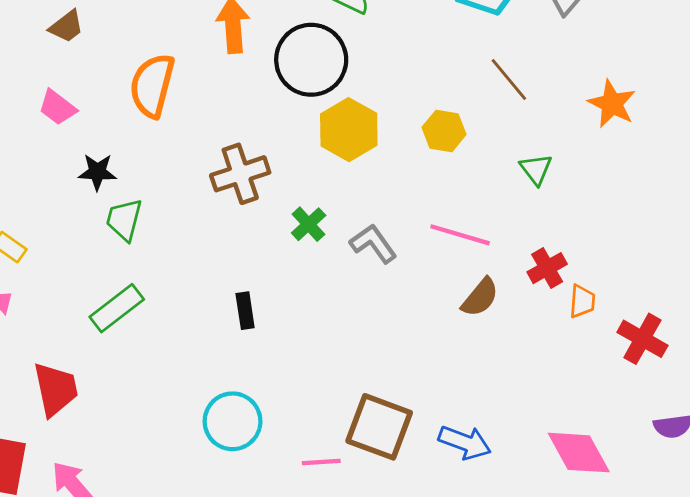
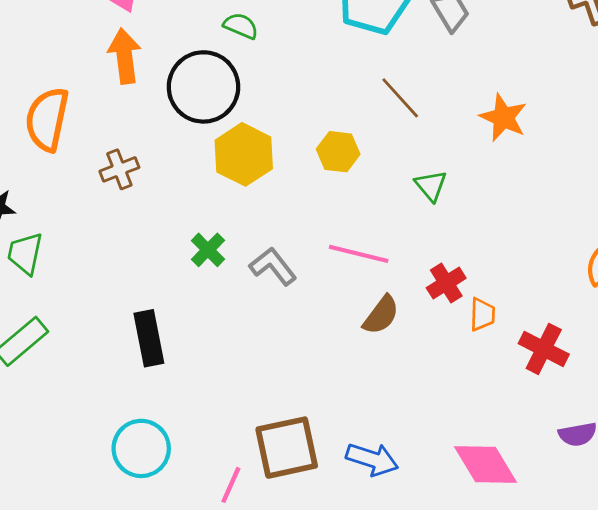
brown cross: (240, 174) -> (119, 169), moved, size x0.7
black rectangle: (245, 311) -> (149, 338), size x1.5
brown square: (379, 427) -> (287, 448), turned -30
pink line: (321, 462) -> (231, 485), turned -60

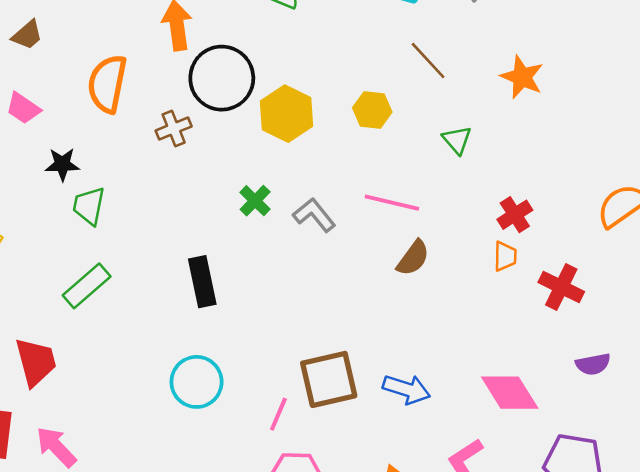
black circle: (203, 87) -> (222, 78), moved
red cross: (446, 283) -> (515, 215), moved

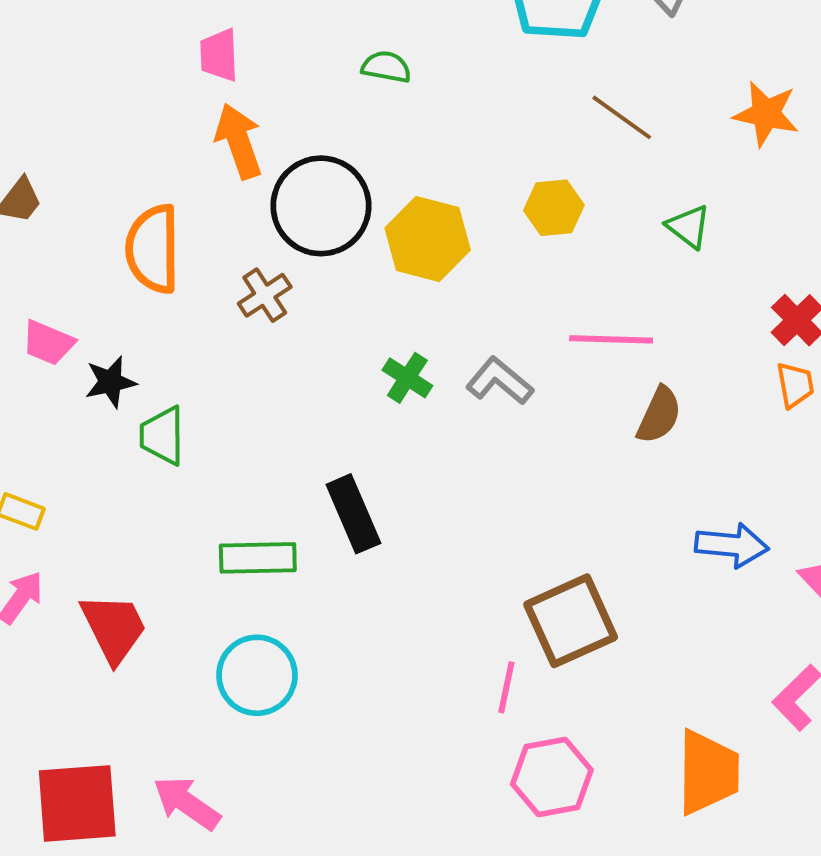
pink trapezoid: (23, 108) -> (48, 343), moved
green rectangle: (87, 286) -> (258, 558), moved, turned 51
red trapezoid: (36, 362) -> (114, 628), moved
cyan circle: (197, 382) -> (257, 675), moved
blue arrow: (407, 389) -> (732, 545), moved

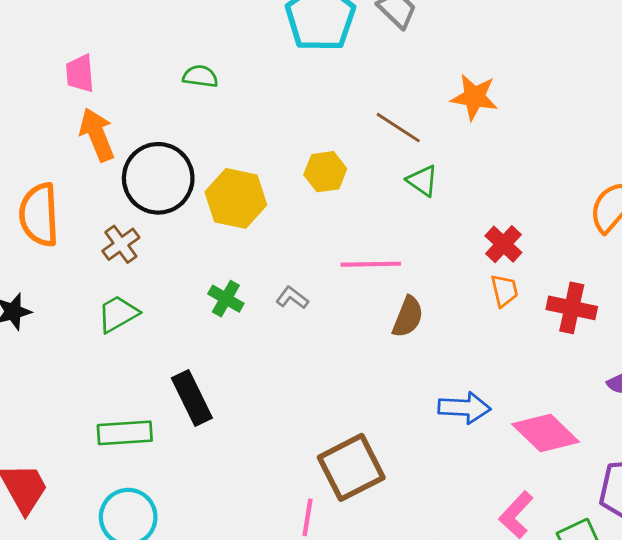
brown line: (622, 117) -> (398, 128), moved
gray L-shape: (500, 381) -> (292, 298), size x0.7
green trapezoid: (162, 436) -> (118, 314), moved, turned 63

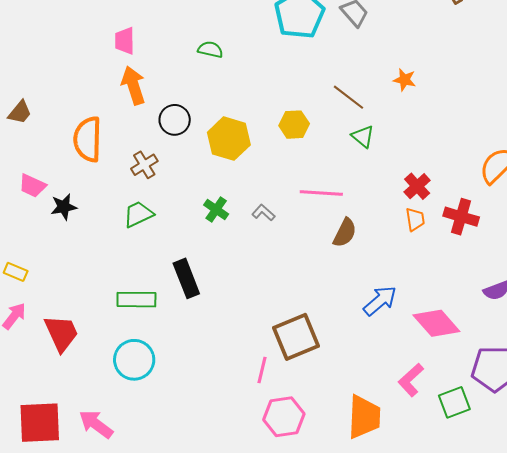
orange star: (474, 97) -> (405, 80), size x0.7
black circle: (158, 178) -> (175, 120), size x0.6
red cross: (572, 308) -> (461, 217), moved
blue arrow: (464, 408) -> (380, 301), turned -48

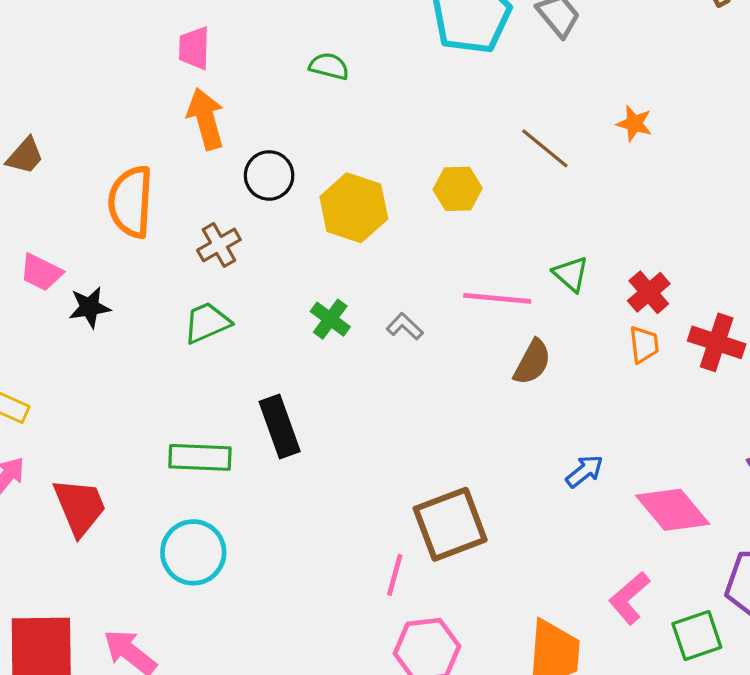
green triangle: (363, 136) -> (571, 274), moved
blue arrow: (380, 301) -> (585, 471), size x0.7

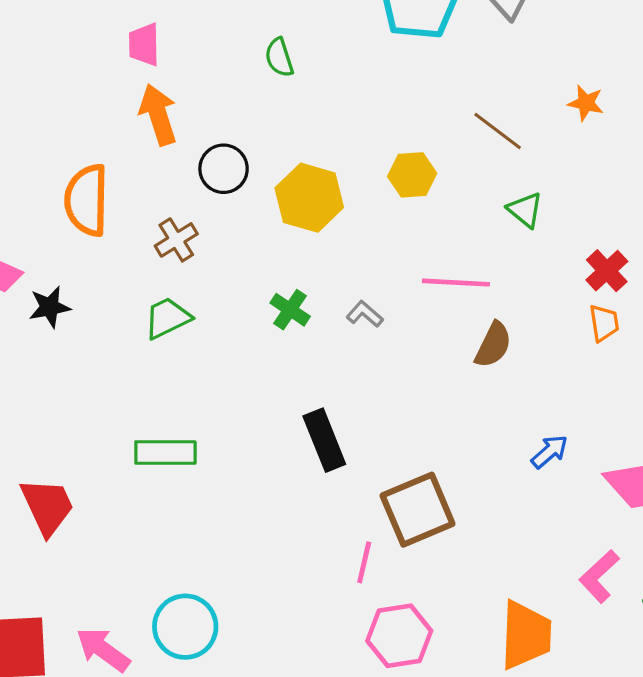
green semicircle: (329, 66) -> (279, 57), turned -120
green triangle: (571, 274) -> (525, 210), moved
black rectangle: (280, 427) -> (324, 440), moved
cyan circle: (193, 552) -> (185, 627), moved

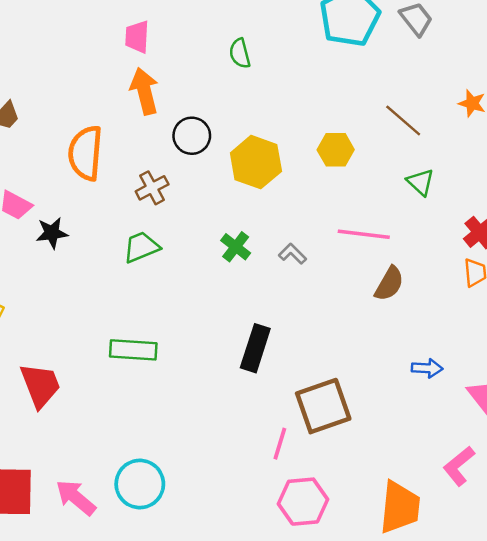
black rectangle: (324, 440) -> (255, 348), turned 36
blue arrow: (550, 452) -> (427, 368), turned 40

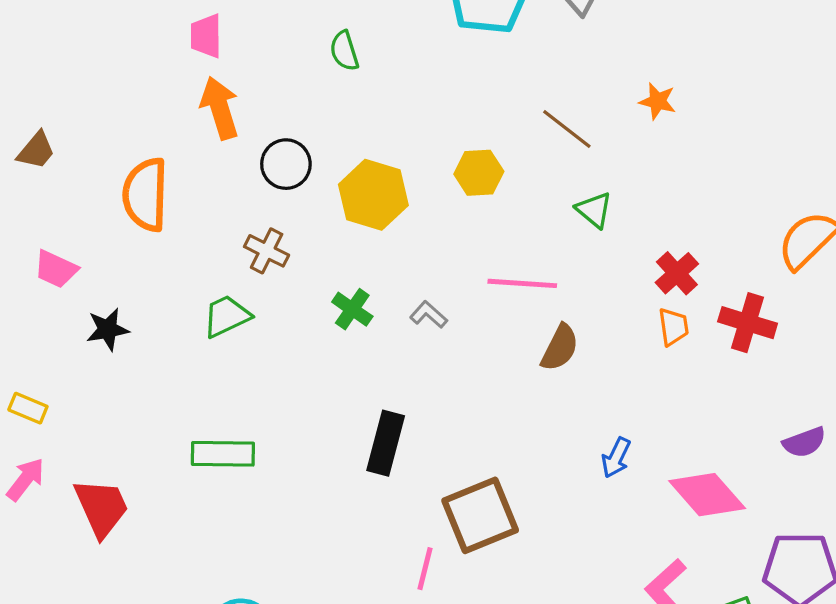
brown cross: (152, 188) -> (267, 251), moved, turned -32
black star: (52, 233) -> (108, 329), moved
blue arrow: (427, 368) -> (616, 458), turned 116

